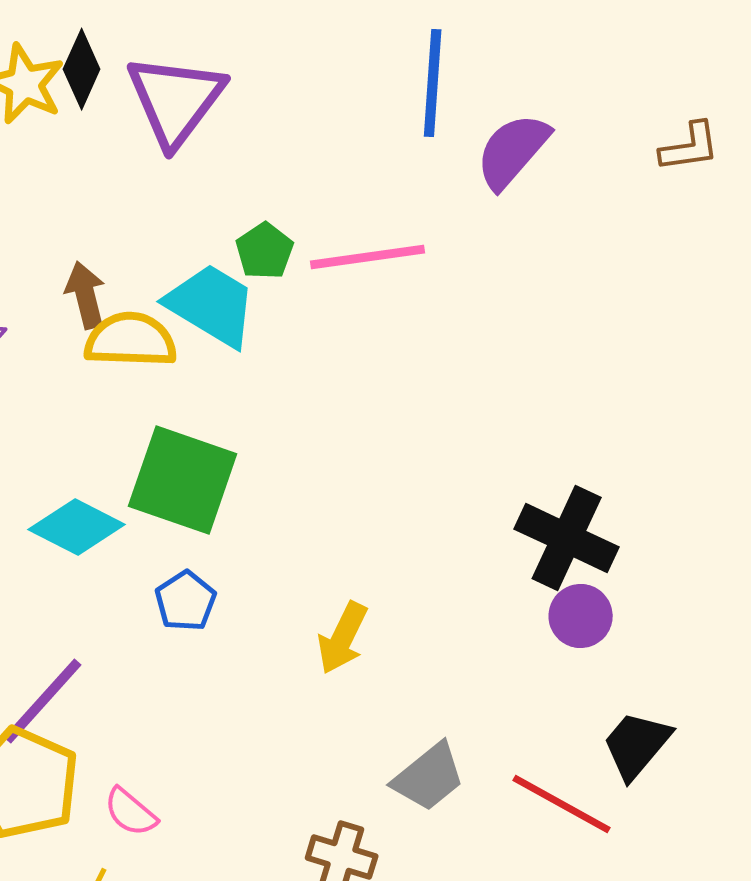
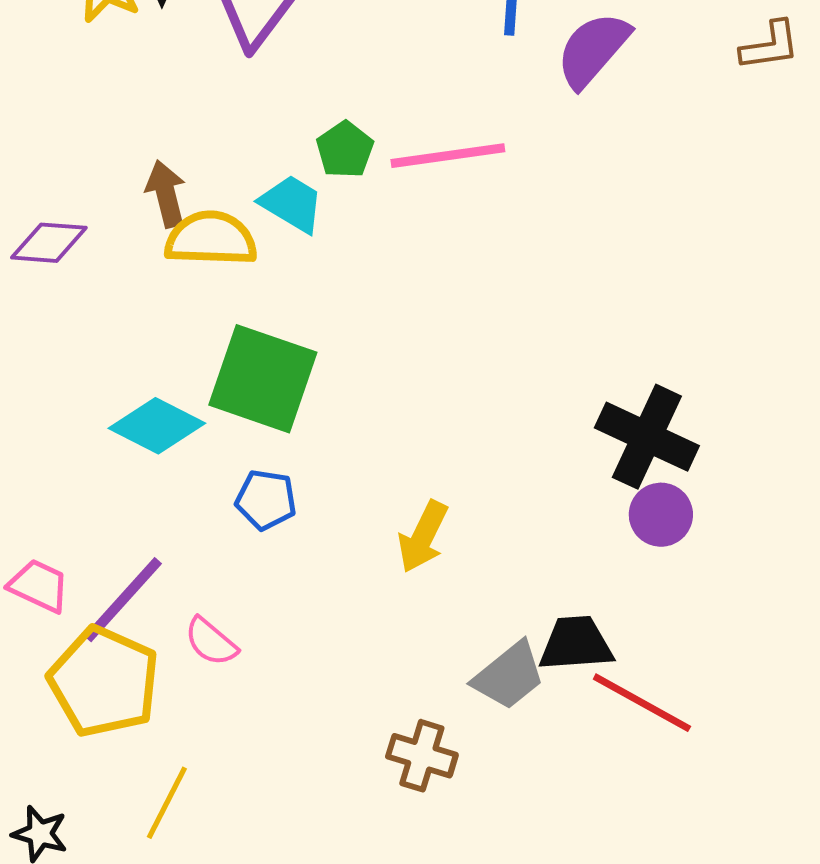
cyan trapezoid: (212, 305) -> (292, 204), size x0.7
blue pentagon: (186, 601) -> (266, 500), turned -30
black trapezoid: (637, 745) -> (576, 644), moved, turned 46
pink semicircle: (131, 812) -> (211, 642), moved

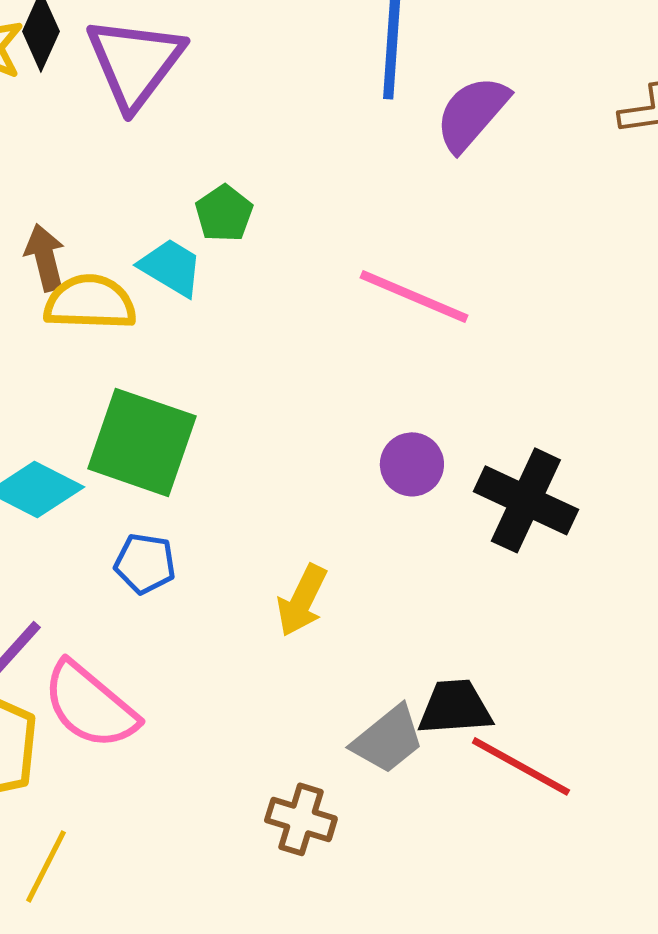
pink line: (448, 156) -> (414, 296), moved, turned 31
purple circle: (661, 515) -> (412, 464), moved
pink semicircle: (211, 642) -> (90, 705), size x1.8

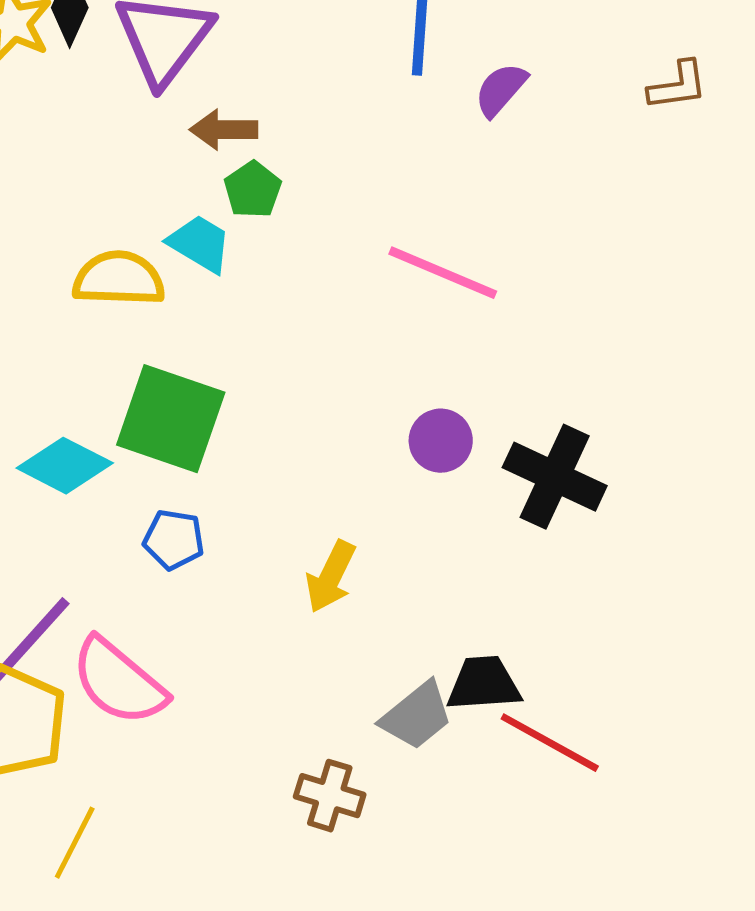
purple semicircle: (472, 113) -> (501, 90), size x0.7
brown arrow: (45, 257) -> (224, 130), moved, turned -76

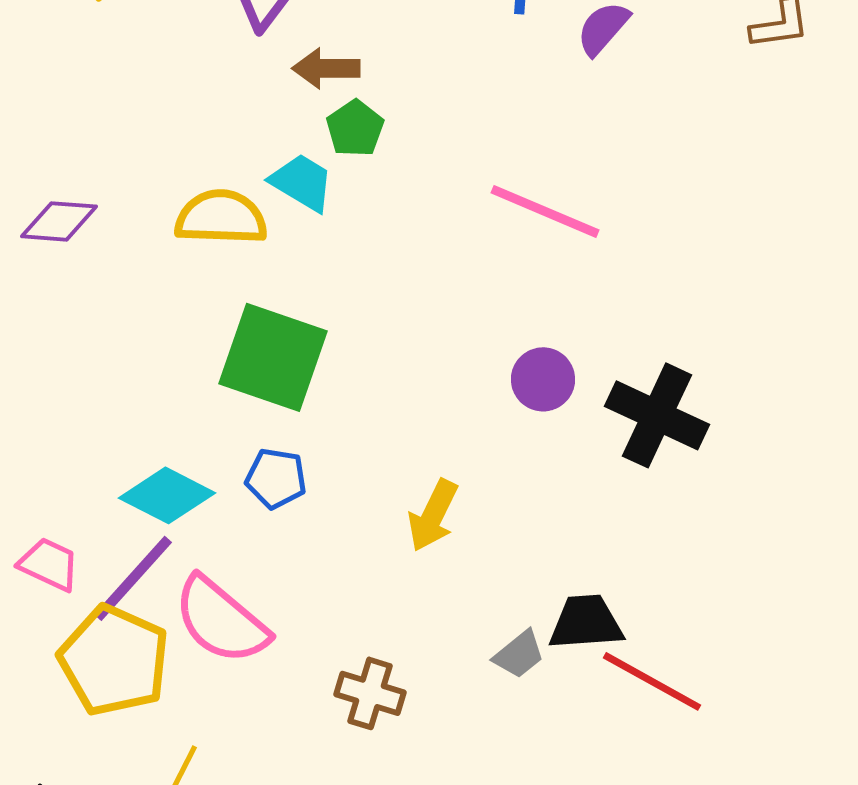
cyan diamond: (65, 466) -> (167, 495), moved
gray trapezoid: (417, 716) -> (519, 654), size x0.7
brown cross: (330, 796) -> (370, 693), moved

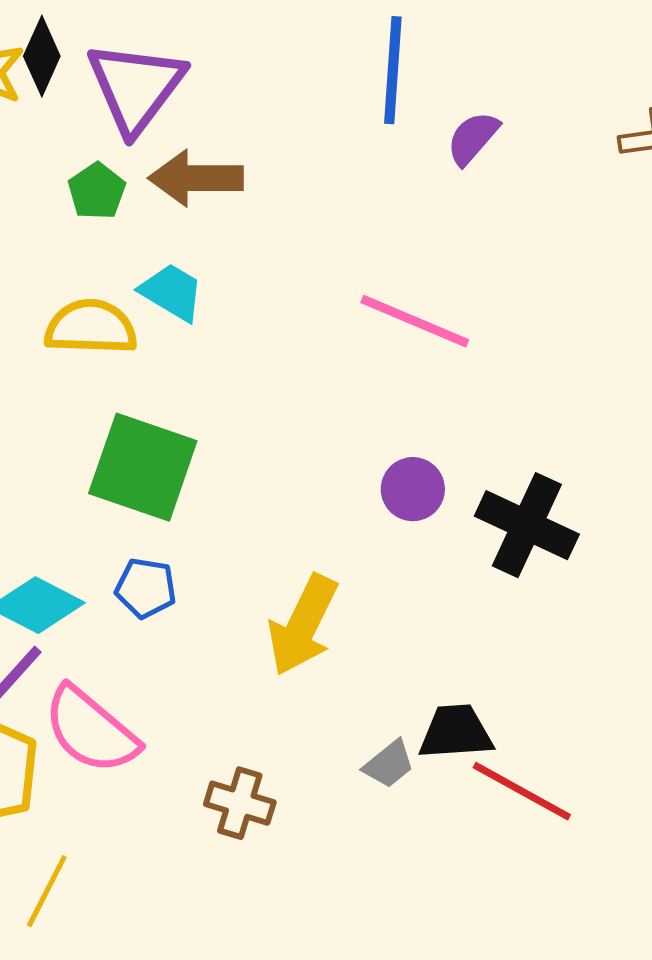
brown arrow: (326, 68) -> (196, 178), size x1.4
green pentagon: (355, 128) -> (97, 191), moved
yellow arrow: (433, 515) -> (303, 625), size x1.4

